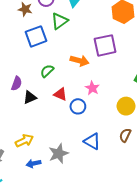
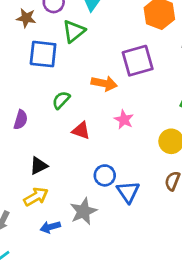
blue square: (36, 36) -> (43, 54), turned 30
black triangle: (30, 97) -> (39, 166), moved
blue circle: (78, 106) -> (105, 175), moved
blue triangle: (92, 141) -> (128, 192), turned 30

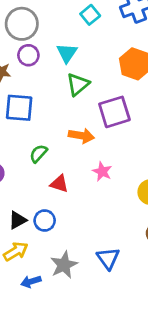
green triangle: (74, 31) -> (78, 84), moved
blue circle: (105, 175) -> (45, 221), moved
blue triangle: (128, 192) -> (108, 258), moved

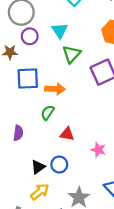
orange arrow: (81, 136) -> (55, 89), moved
pink star: (102, 172) -> (98, 150), moved

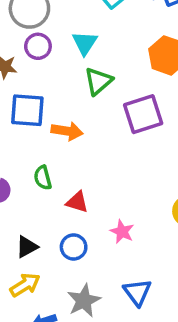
green semicircle: (48, 113) -> (43, 178), moved, turned -56
blue circle: (59, 165) -> (74, 247), moved

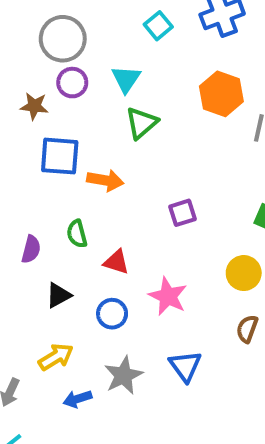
purple square: (143, 114) -> (183, 213), moved, size x0.6
pink star: (122, 232) -> (168, 296), size x1.4
black triangle: (27, 247) -> (58, 295), moved

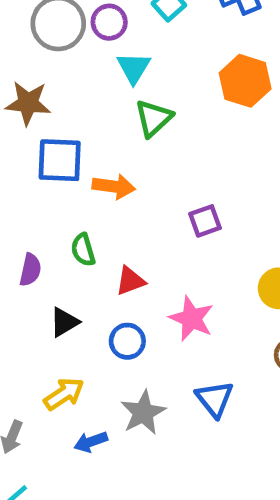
purple circle: (72, 83) -> (109, 22), moved
brown star: (34, 106) -> (28, 103), size x1.4
red triangle: (116, 262) -> (130, 281), turned -36

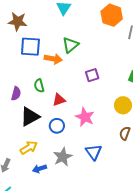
green triangle: (154, 118) -> (70, 45), moved
black triangle: (64, 322) -> (30, 117), size x1.5

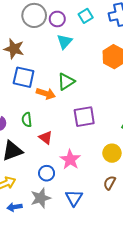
purple square: (92, 75) -> (84, 117), size x1.5
red triangle: (59, 100) -> (46, 138), turned 48
blue circle: (57, 126) -> (47, 173), moved

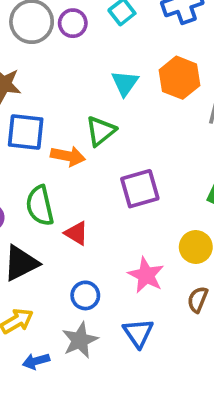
cyan triangle: (65, 42) -> (125, 83), moved
green semicircle: (27, 120) -> (40, 206), size x1.5
pink star: (70, 160) -> (146, 275), moved

